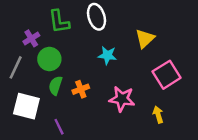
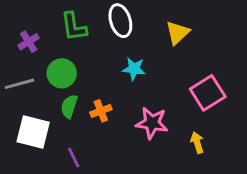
purple cross: (31, 38) -> (29, 42), moved
yellow triangle: (145, 38) -> (178, 33), moved
gray line: (16, 67) -> (20, 84), turned 50

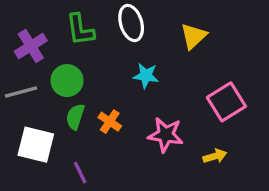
purple cross: (29, 42) -> (31, 46), size x1.4
orange cross: (101, 111) -> (110, 122), turned -35
yellow arrow: (197, 143) -> (215, 156), turned 90

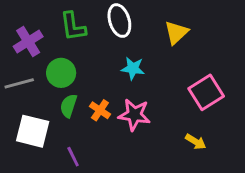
pink star: (166, 135) -> (134, 115), moved
yellow arrow: (215, 156) -> (196, 142), turned 48

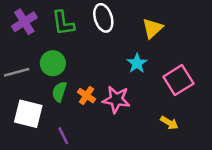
purple cross: (28, 41) -> (24, 22), moved
cyan star: (133, 68) -> (137, 63), moved, turned 30

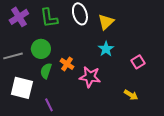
yellow triangle: (153, 28) -> (106, 22), moved
pink square: (178, 80) -> (138, 62), size x0.6
orange cross: (86, 96) -> (67, 64), moved

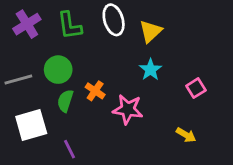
white square: (22, 88) -> (31, 125), turned -30

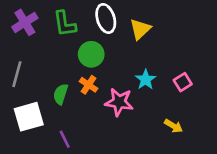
green circle: (58, 70) -> (91, 54), moved
cyan star: (150, 70) -> (146, 80), moved
gray line: (18, 80) -> (17, 74), turned -60

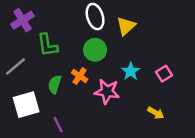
green L-shape: (65, 24) -> (47, 45), moved
green circle: (91, 54) -> (95, 50), moved
gray line: (17, 74) -> (15, 66), turned 35

